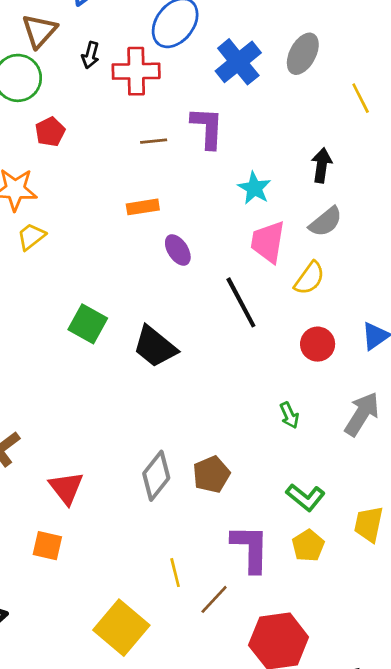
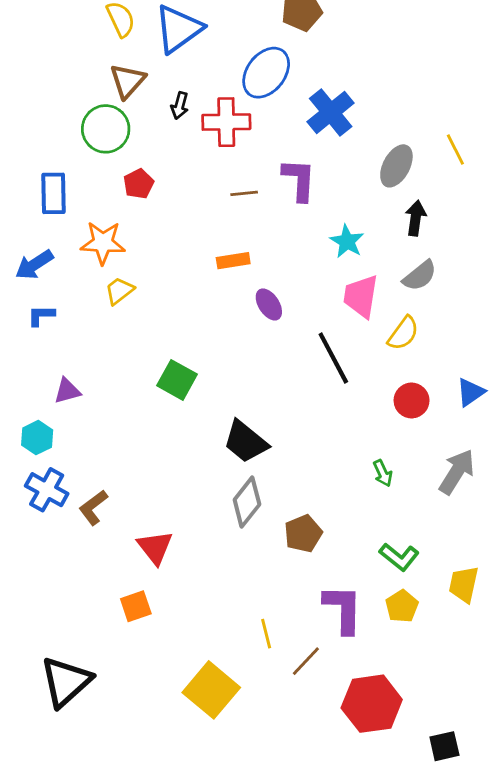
gray ellipse: (303, 54) -> (396, 166), moved
black trapezoid: (155, 347) -> (246, 442), moved
gray diamond: (156, 476) -> (247, 502), moved
orange square: (47, 546) -> (136, 606), turned -32

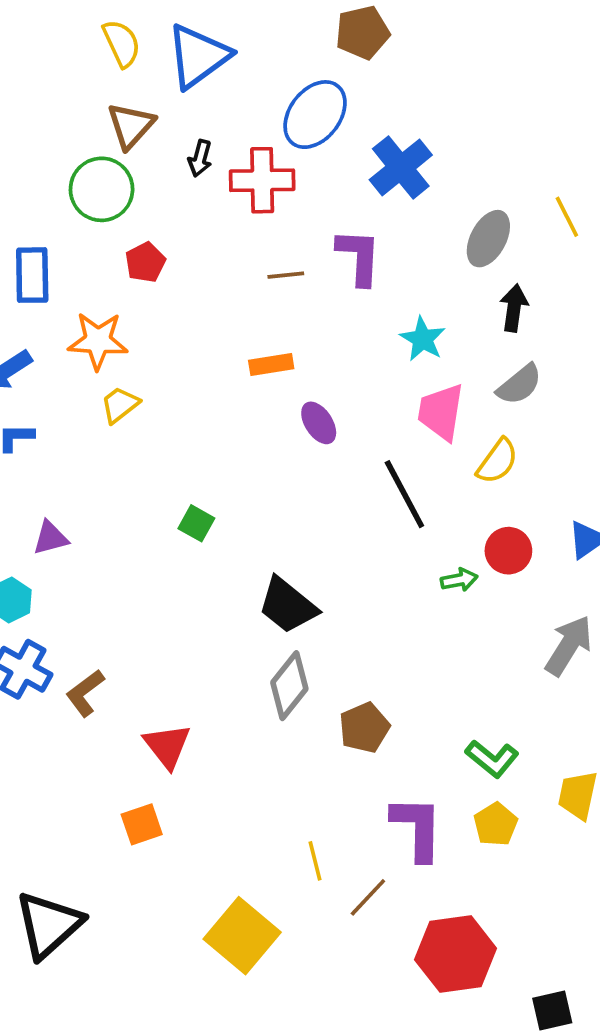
green square: (177, 380) -> (196, 523), size x0.7
green arrow: (383, 473) -> (459, 580), moved, turned -76

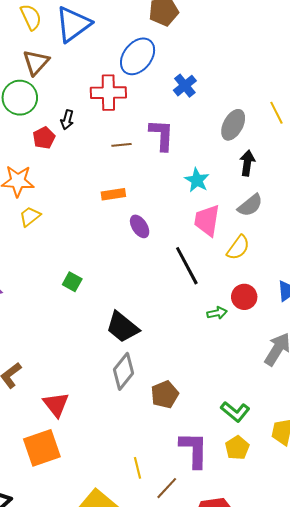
black arrow: (200, 158) -> (67, 120), moved
blue cross: (401, 167) -> (185, 86), size x0.7
orange square: (142, 824) -> (42, 448), size x1.6

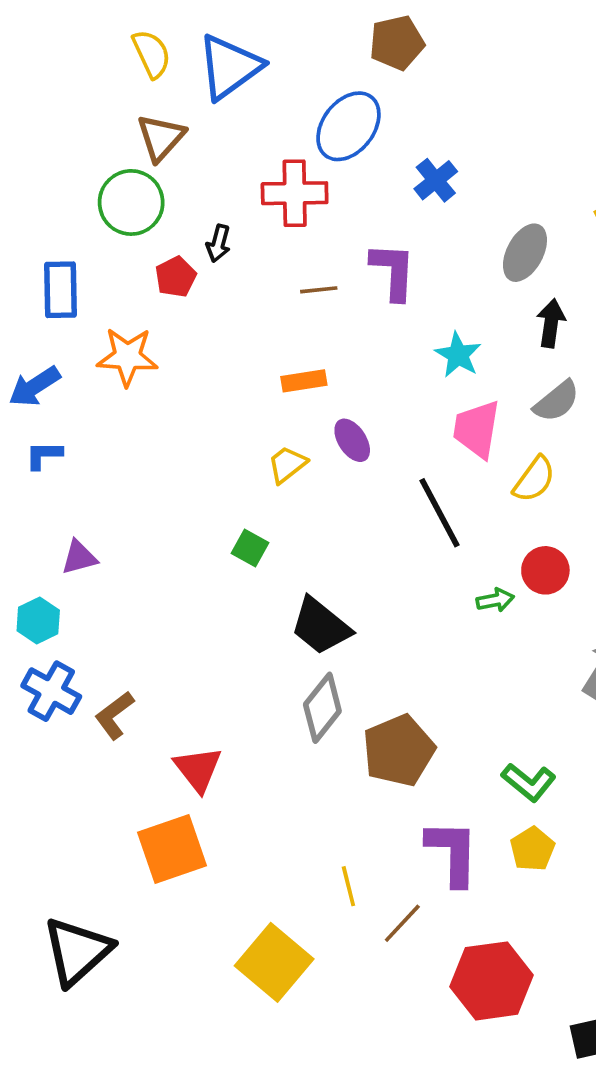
yellow trapezoid: (30, 216) -> (287, 464), moved
green square: (72, 282) -> (250, 548), moved
brown pentagon: (165, 394) -> (399, 751), size x1.4

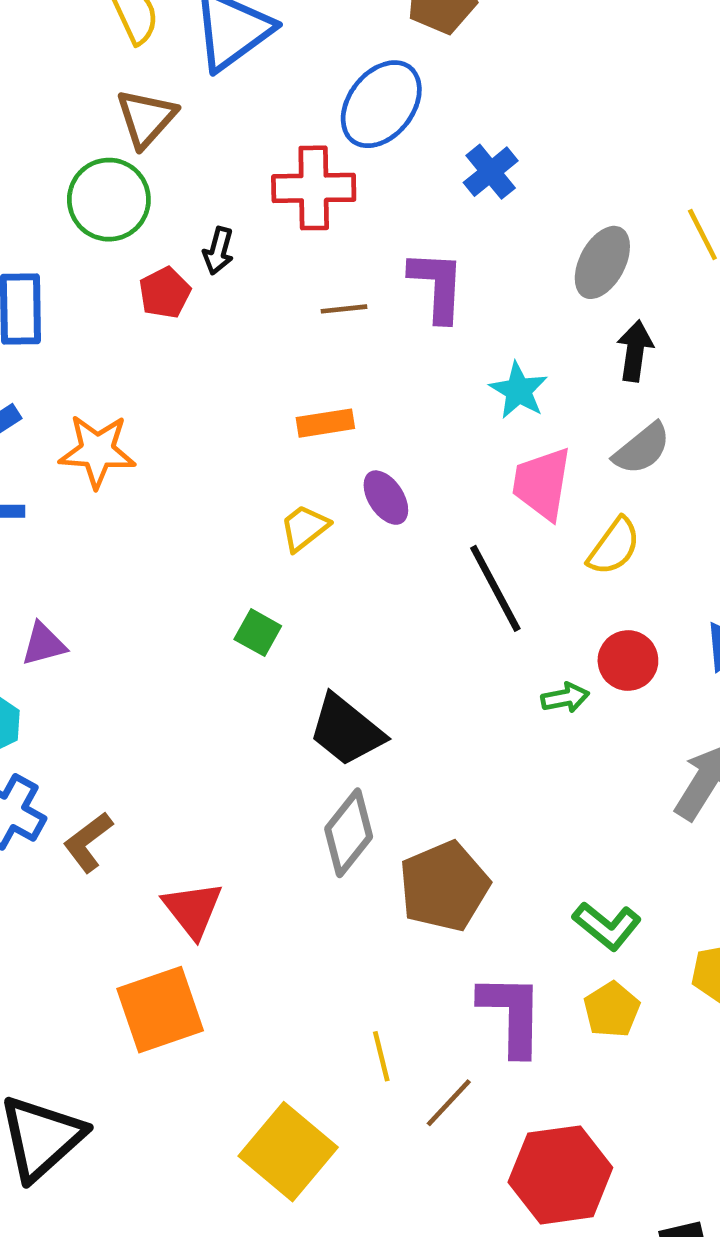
orange star: (127, 357) -> (97, 451), moved

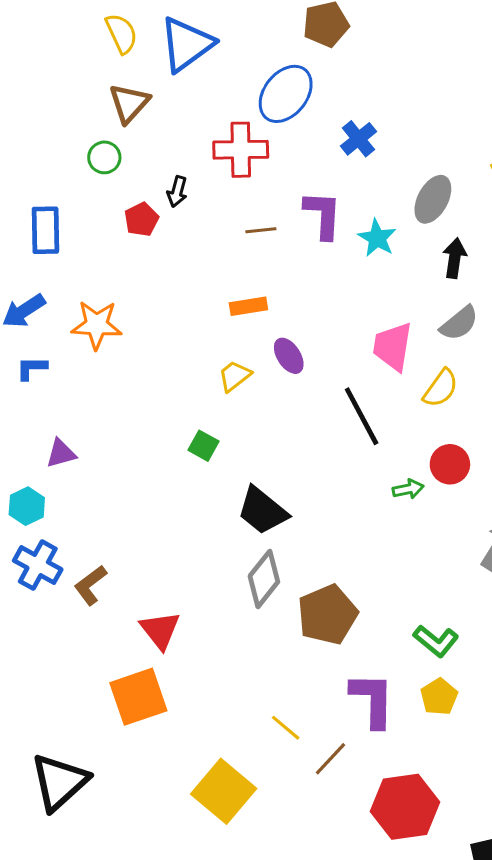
green circle: (109, 200) -> (104, 157), size x0.6
cyan star: (519, 390) -> (377, 238), moved
yellow line: (381, 1056) -> (286, 728), turned -36

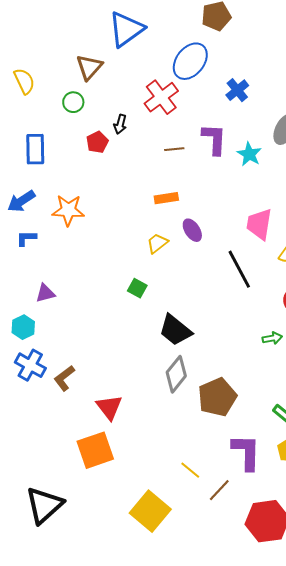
yellow semicircle: (121, 33) -> (24, 81), moved
red cross: (241, 150) -> (161, 97), turned -36
green arrow: (408, 489) -> (272, 338), moved

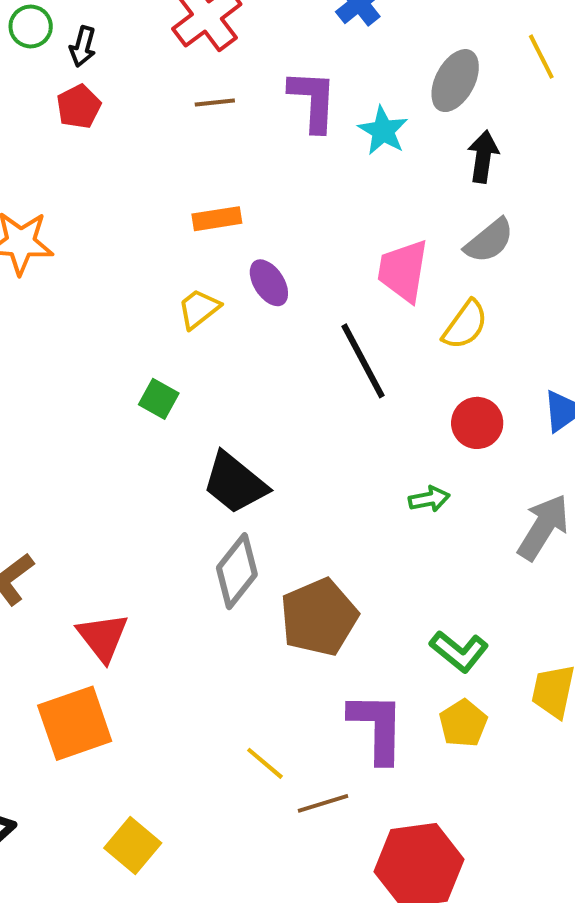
black arrow: (120, 124) -> (83, 47), moved
brown line: (174, 149) -> (215, 103), moved
brown line: (219, 490) -> (323, 803), turned 30
yellow square: (150, 511) -> (133, 845), moved, size x0.7

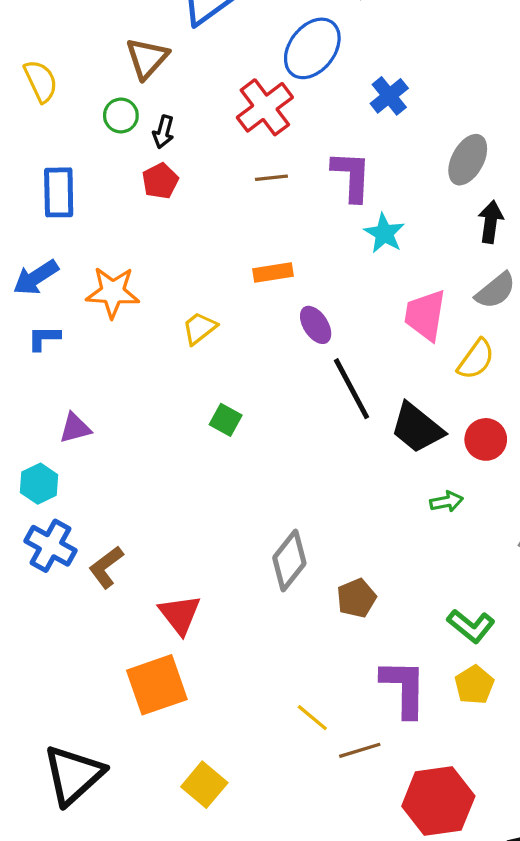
cyan star: (383, 131) -> (384, 233), moved
yellow trapezoid: (199, 309) -> (199, 328), moved
black line: (363, 361) -> (352, 389), moved
black trapezoid: (235, 483) -> (417, 428), moved
brown pentagon: (319, 617) -> (356, 598), size x0.6

